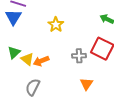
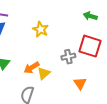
yellow triangle: (27, 59) -> (44, 73), moved, turned 48

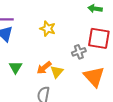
orange triangle: (80, 83) -> (94, 77), size x1.6

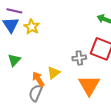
yellow star: (48, 29) -> (32, 27), moved
orange arrow: (44, 68) -> (38, 79), moved, turned 84

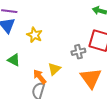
yellow star: (32, 27) -> (35, 35), moved
green triangle: (14, 60) -> (14, 60), turned -40

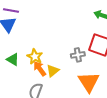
yellow star: (35, 35) -> (35, 57), moved
orange arrow: (40, 77) -> (40, 69), moved

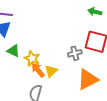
green triangle: (13, 59) -> (13, 51), moved
orange triangle: (89, 82) -> (88, 79), turned 40

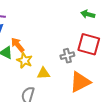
orange arrow: (38, 70) -> (18, 45), moved
yellow triangle: (51, 71) -> (43, 73), turned 40

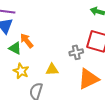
yellow star: (25, 60) -> (21, 71), moved

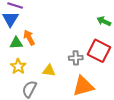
green triangle: (15, 48) -> (16, 43), turned -40

